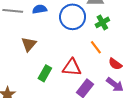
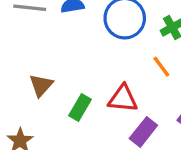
brown triangle: (29, 44) -> (41, 85), moved

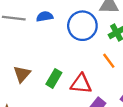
green rectangle: (80, 107) -> (54, 78), moved

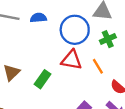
red triangle: (81, 84) -> (72, 60), moved

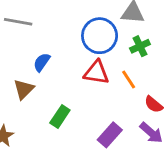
blue semicircle: (38, 18) -> (42, 62), moved, turned -49
green rectangle: (43, 79) -> (60, 116), moved

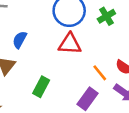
orange line: (129, 79) -> (100, 73), moved

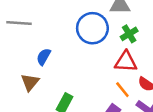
red triangle: (70, 44) -> (126, 62), moved

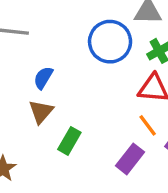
brown triangle: (30, 82) -> (41, 112), moved

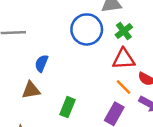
brown triangle: (41, 112) -> (31, 90), moved, turned 48

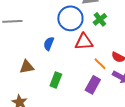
red triangle: (124, 59) -> (84, 42), moved
blue semicircle: (41, 63) -> (49, 44), moved

